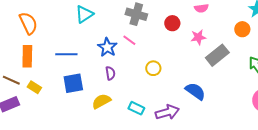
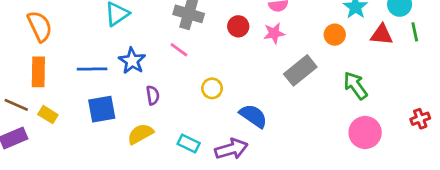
pink star: (198, 37) -> (274, 33), moved
blue star: (107, 47) -> (132, 61), moved
blue semicircle: (195, 91) -> (253, 116), moved

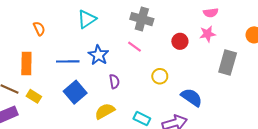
orange semicircle: (40, 26) -> (39, 29), moved, size x0.6
red circle: (238, 26) -> (180, 41), moved
gray rectangle: (300, 70) -> (228, 62), turned -35
blue square: (102, 109) -> (75, 92), turned -30

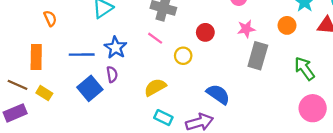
pink star: (207, 34) -> (246, 29), moved
yellow circle: (160, 76) -> (183, 56), moved
purple semicircle: (114, 82) -> (112, 74), moved
yellow semicircle: (105, 111) -> (155, 87), moved

